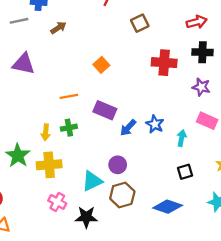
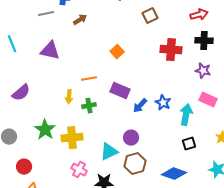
yellow arrow: (46, 132) -> (69, 97), moved
cyan arrow: (182, 138) -> (186, 115), size x1.5

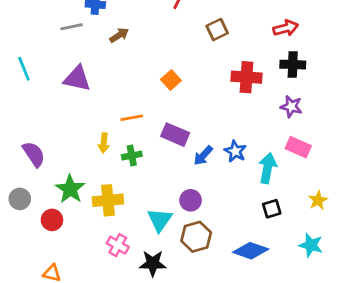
purple semicircle: (21, 93) -> (34, 154), moved, turned -84
cyan triangle: (109, 152) -> (160, 220), turned -30
red circle: (24, 167) -> (52, 220), moved

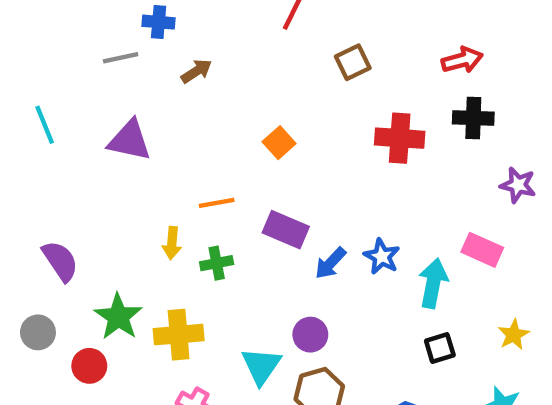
purple star: (291, 107) -> (518, 185), moved

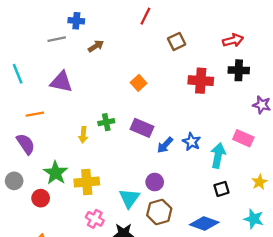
orange line: (217, 203) -> (35, 114), moved
green cross: (217, 263) -> (106, 122), moved

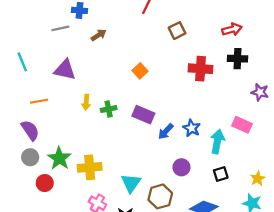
yellow arrow: (83, 135) -> (86, 102), moved
gray circle: (14, 181) -> (30, 157), moved
purple circle: (155, 182) -> (181, 167), moved
yellow star: (259, 182) -> (258, 179), moved

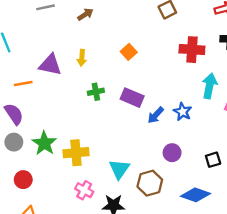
purple triangle: (65, 70) -> (50, 65), moved
yellow arrow: (86, 102) -> (82, 58), moved
cyan arrow: (217, 142) -> (210, 86), moved
red circle: (45, 183) -> (23, 180), moved

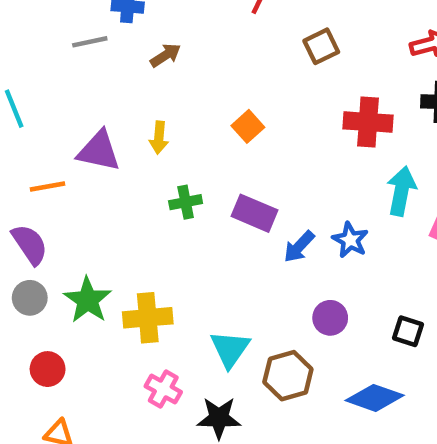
black square: (213, 160) -> (408, 331), turned 35

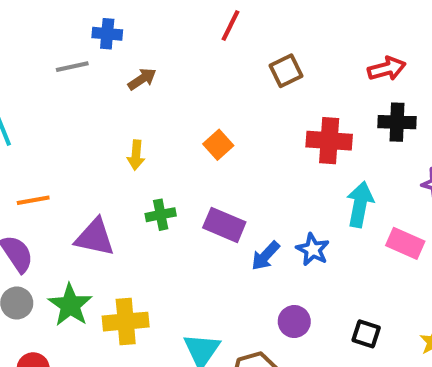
purple triangle: (99, 151) -> (95, 237), moved

